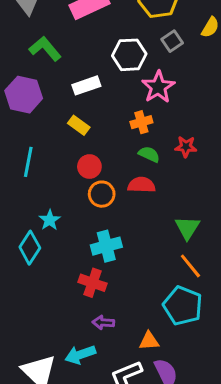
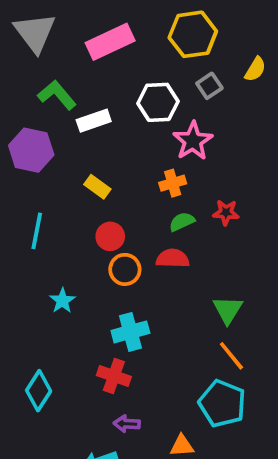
white rectangle: (86, 85) -> (94, 121), moved
green semicircle: (149, 154) -> (182, 222), turned -50
cyan diamond: (30, 248) -> (39, 391), moved

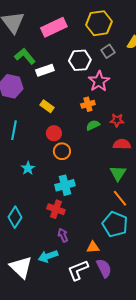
red semicircle: (173, 258) -> (122, 144), moved
purple arrow: (127, 424) -> (63, 235), turned 64

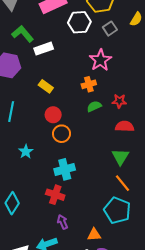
white hexagon: (80, 60) -> (79, 22), moved

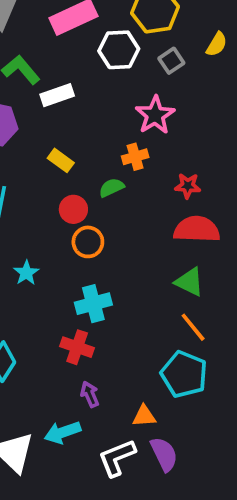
green semicircle: (94, 106) -> (112, 188), moved
red semicircle: (125, 126) -> (197, 229), size x1.4
green triangle: (120, 157) -> (189, 282), turned -36

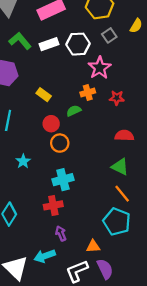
white hexagon: (119, 50) -> (78, 44), moved
white rectangle: (57, 95) -> (49, 44), moved
red star: (188, 186) -> (117, 98), moved
red semicircle: (197, 229) -> (124, 136), size x0.7
red cross: (77, 347) -> (53, 205), turned -30

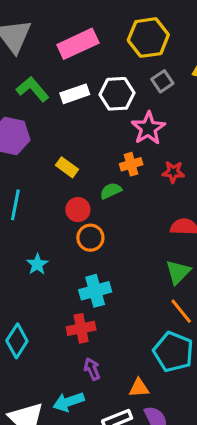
green triangle: (120, 167) -> (178, 272), turned 48

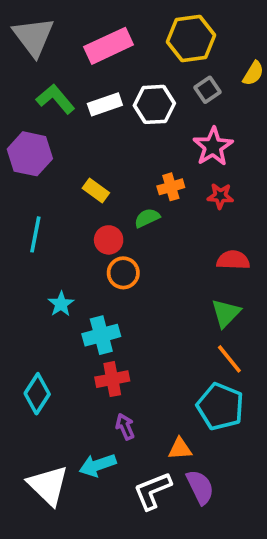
pink star: (148, 128) -> (213, 147), moved
cyan cross: (95, 291) -> (101, 335), moved

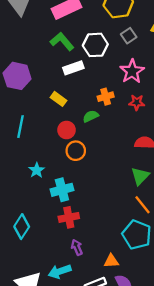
green L-shape: (55, 99) -> (62, 41), moved
white rectangle: (105, 104) -> (73, 68), moved

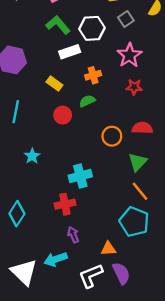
orange cross: (106, 97) -> (93, 75), moved
orange circle: (76, 151) -> (112, 136), moved
cyan cross: (62, 190) -> (80, 176), moved

